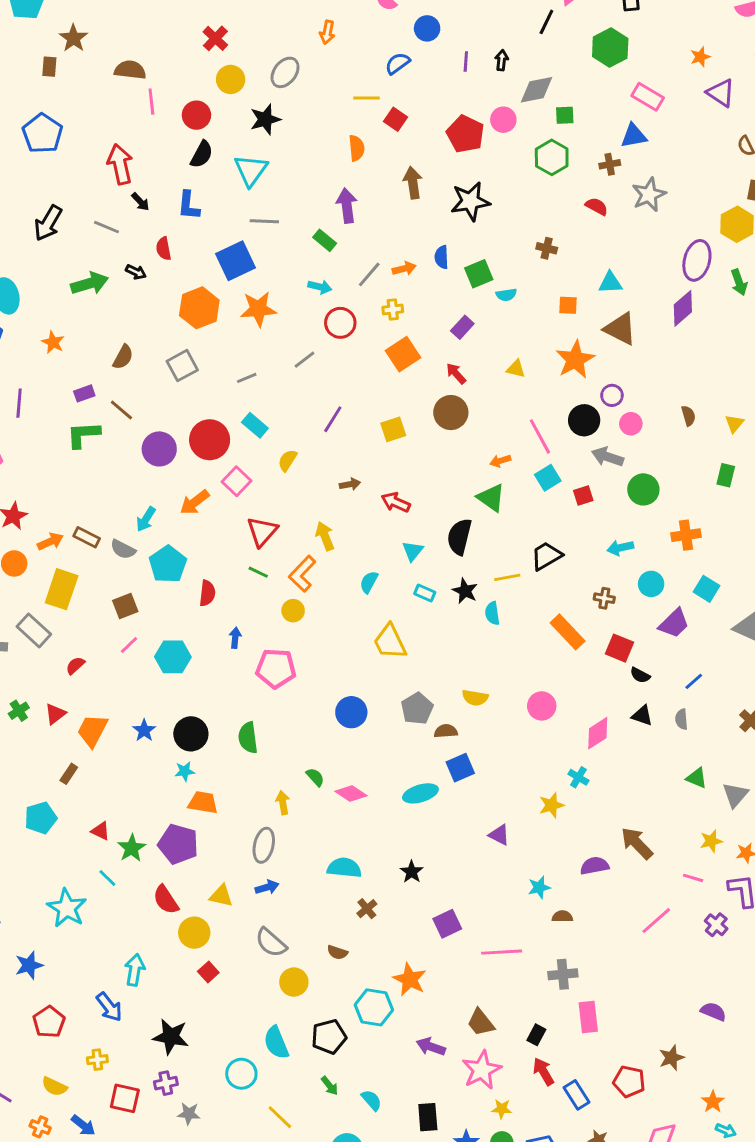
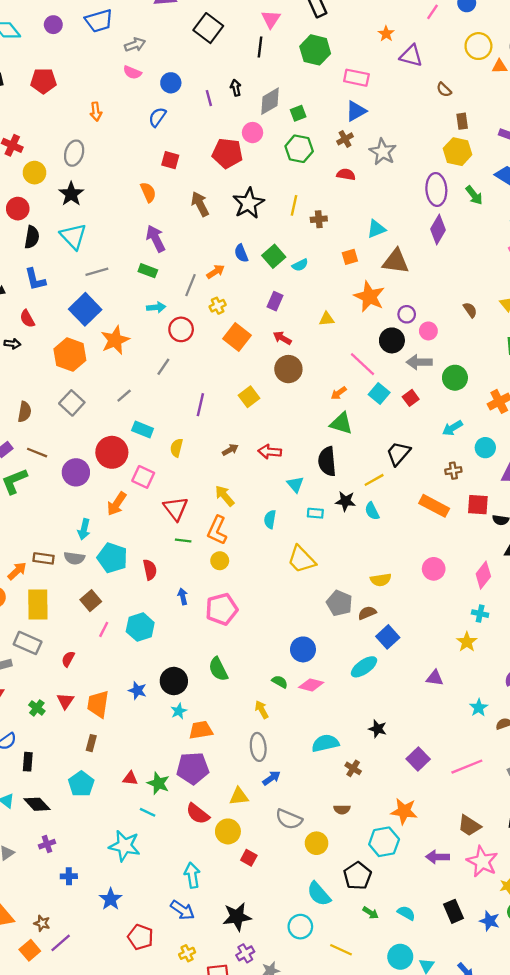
yellow line: (366, 98) -> (294, 205), moved, turned -60
blue circle: (351, 712) -> (303, 649), moved

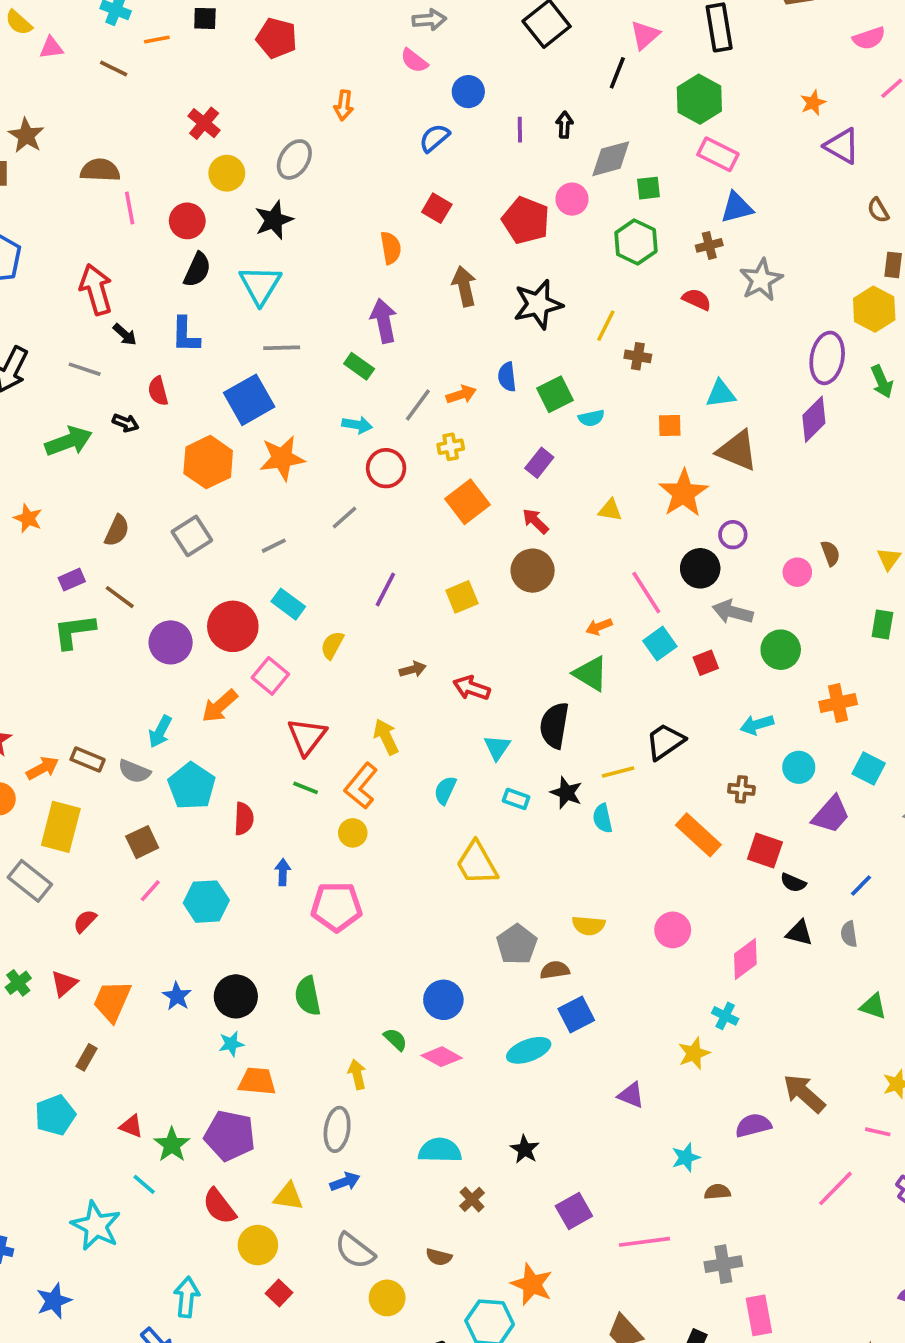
pink rectangle: (356, 78) -> (718, 154), moved
pink circle: (428, 331) -> (797, 572), moved

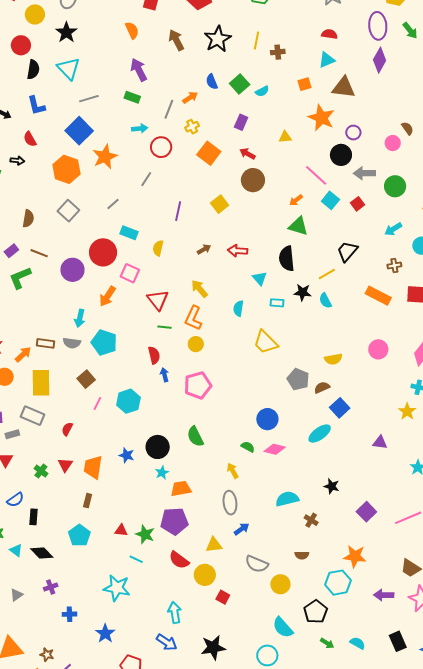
red semicircle: (697, 299) -> (329, 34), moved
red semicircle: (244, 819) -> (154, 355), moved

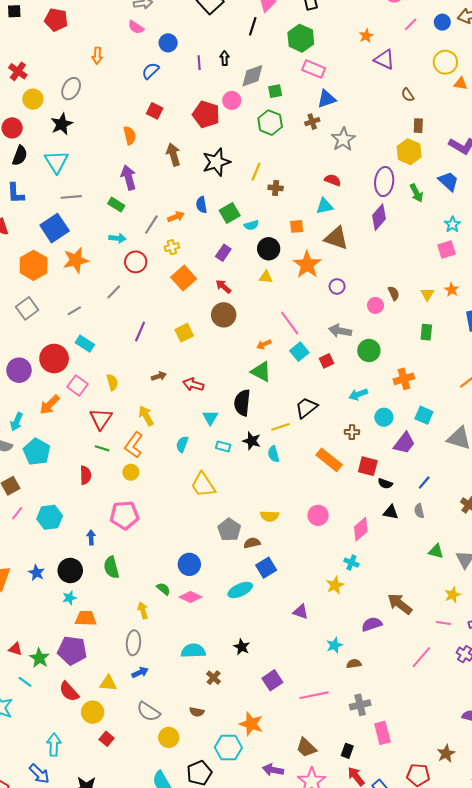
black circle: (341, 155) -> (269, 249), moved
yellow semicircle: (158, 248) -> (112, 382), moved, turned 140
blue arrow: (165, 375) -> (91, 537), moved

